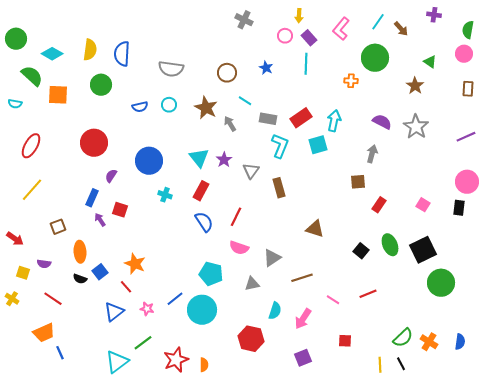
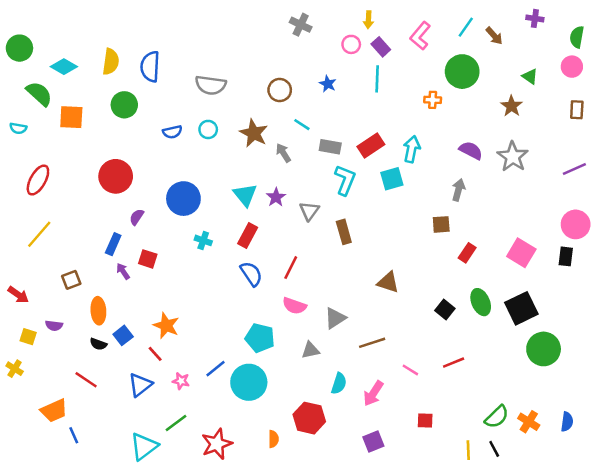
pink square: (423, 205) -> (521, 253), size x1.6
red line: (53, 299) -> (86, 380), moved
orange semicircle: (204, 365) -> (273, 439), moved

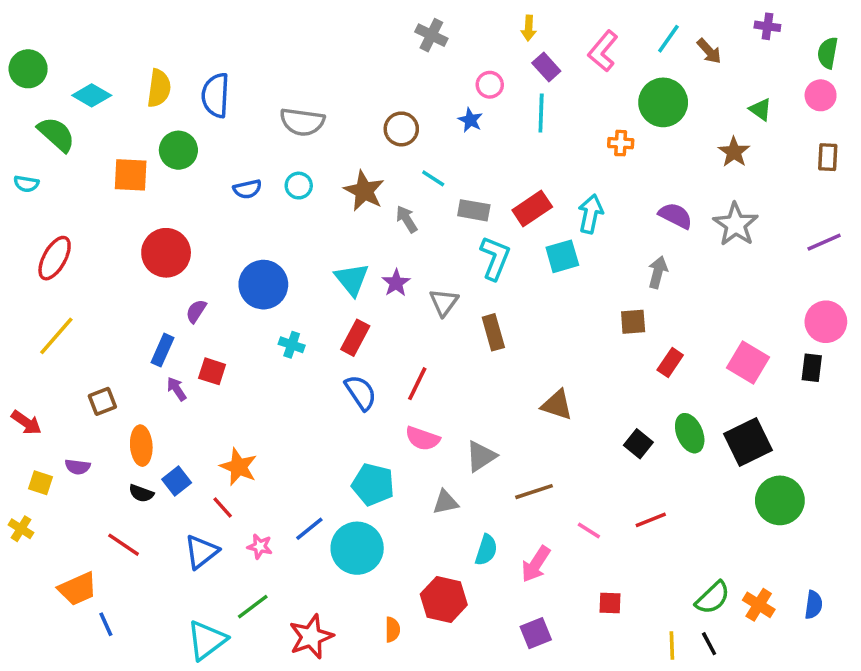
pink circle: (351, 44) -> (490, 85), moved
orange square: (71, 117) -> (131, 175), moved

